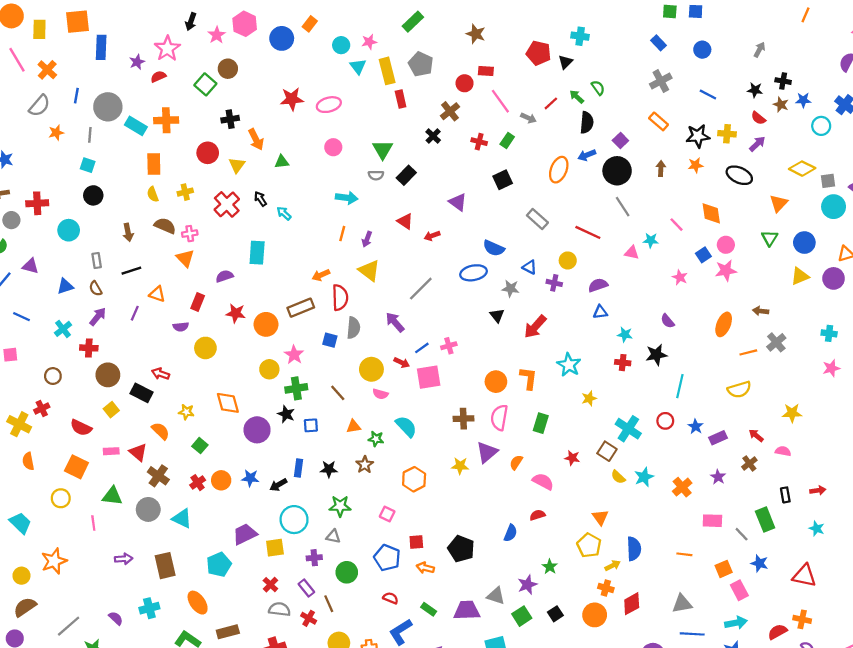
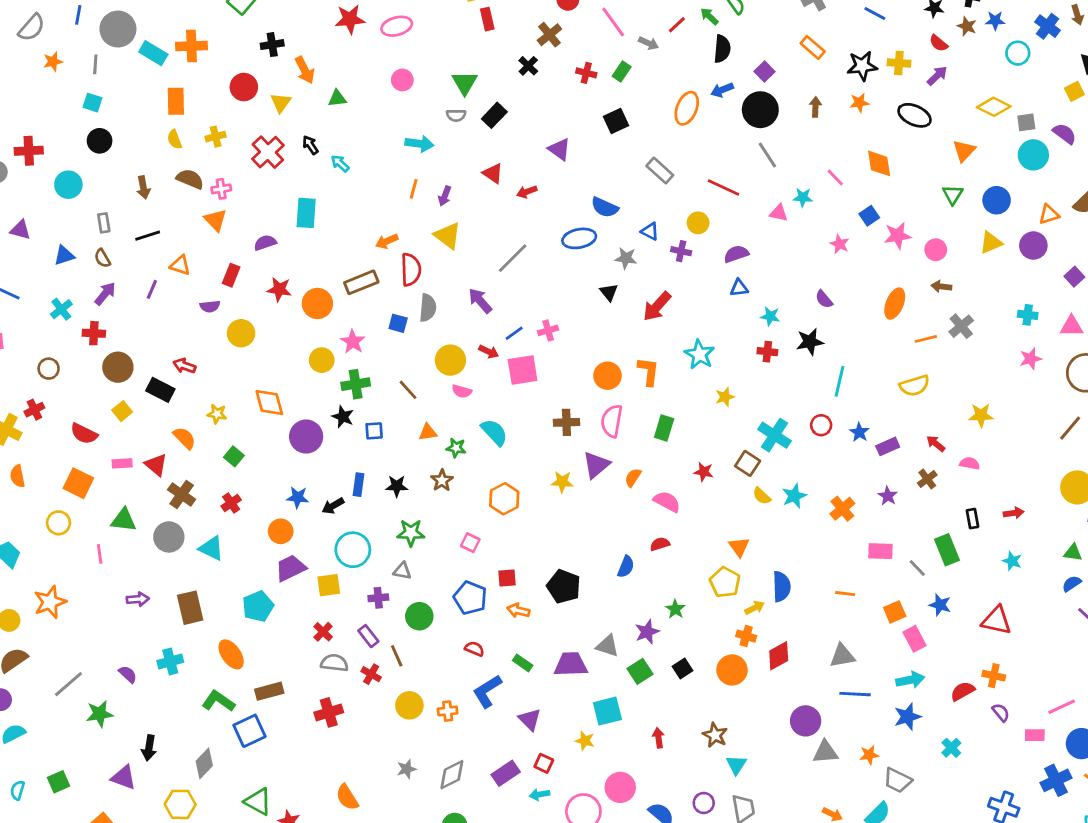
pink circle: (726, 245) -> (936, 250), moved
orange circle: (221, 480) -> (281, 531), moved

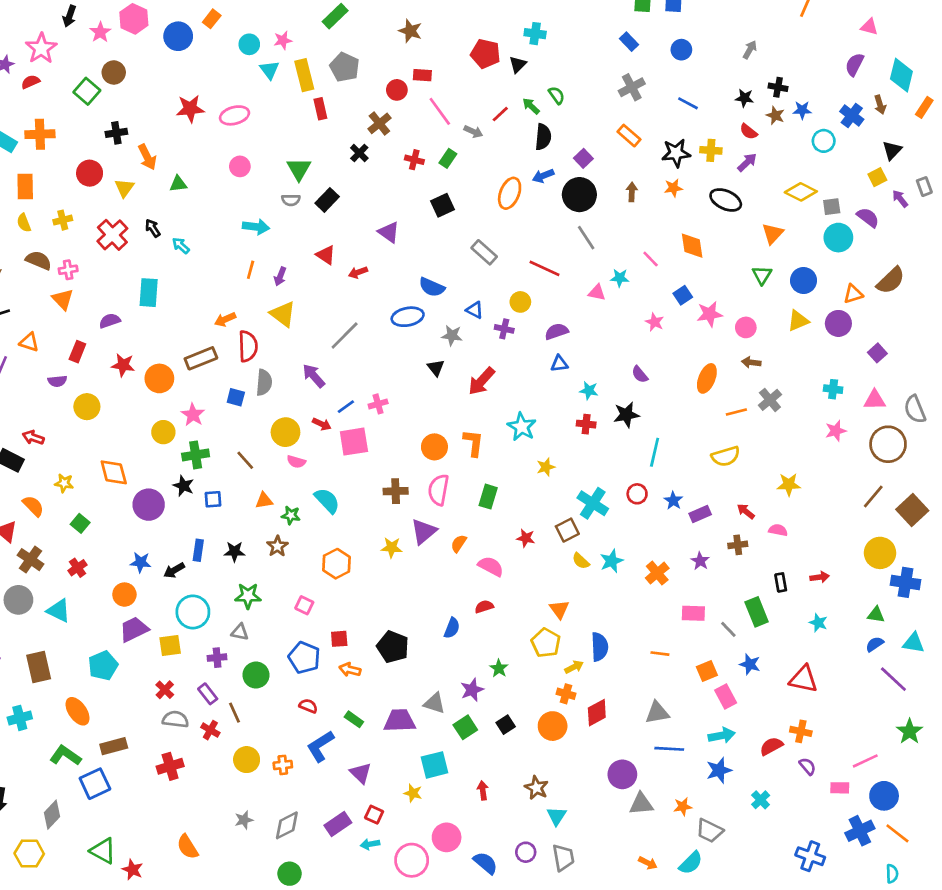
brown square: (748, 463) -> (567, 530), turned 30
brown cross: (927, 479) -> (738, 545), turned 30

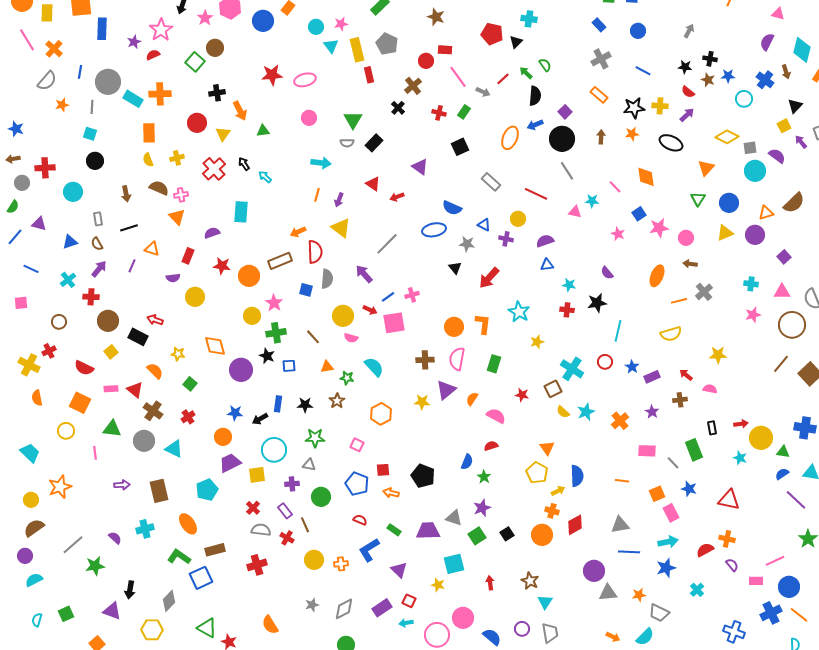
yellow circle: (880, 553) -> (761, 438), moved
green star: (499, 668) -> (484, 477), moved

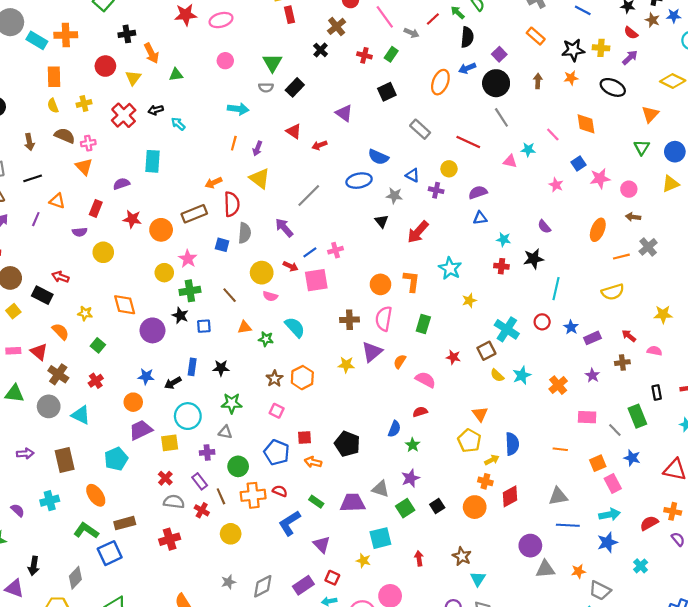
black arrow: (244, 164) -> (156, 110), turned -72
brown star: (337, 401) -> (275, 379), moved
orange cross: (341, 564) -> (253, 495), moved, size x1.6

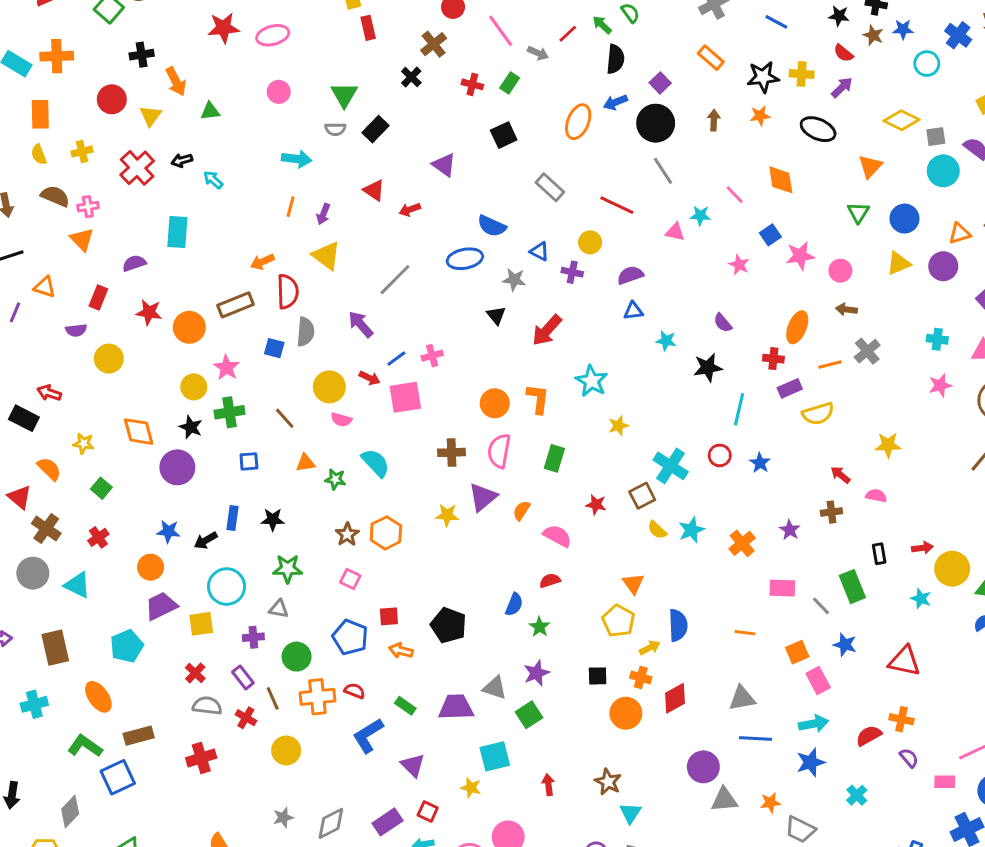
red cross: (501, 266) -> (773, 359), moved
black star: (180, 315) -> (191, 427), moved
purple rectangle: (592, 338) -> (790, 388), moved
black square: (437, 506) -> (598, 676), moved, turned 32

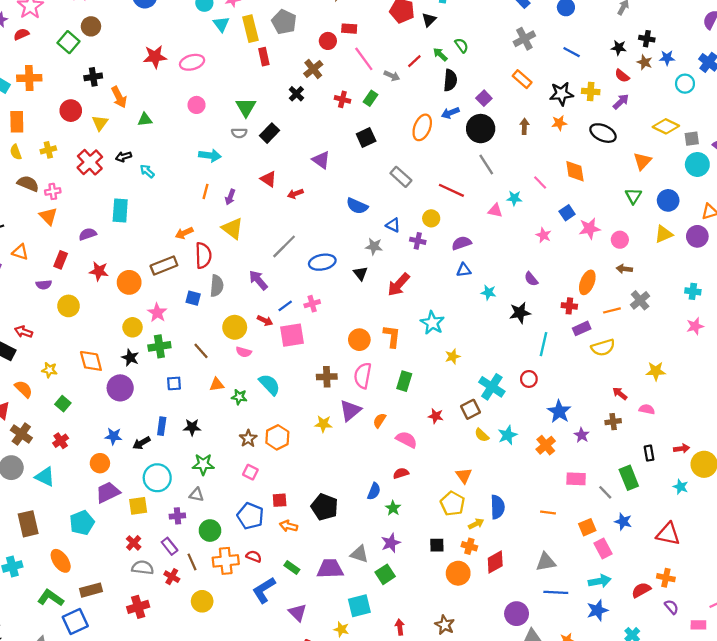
blue ellipse: (465, 259) -> (322, 262), moved
blue star: (760, 463) -> (559, 412), moved, size x1.5

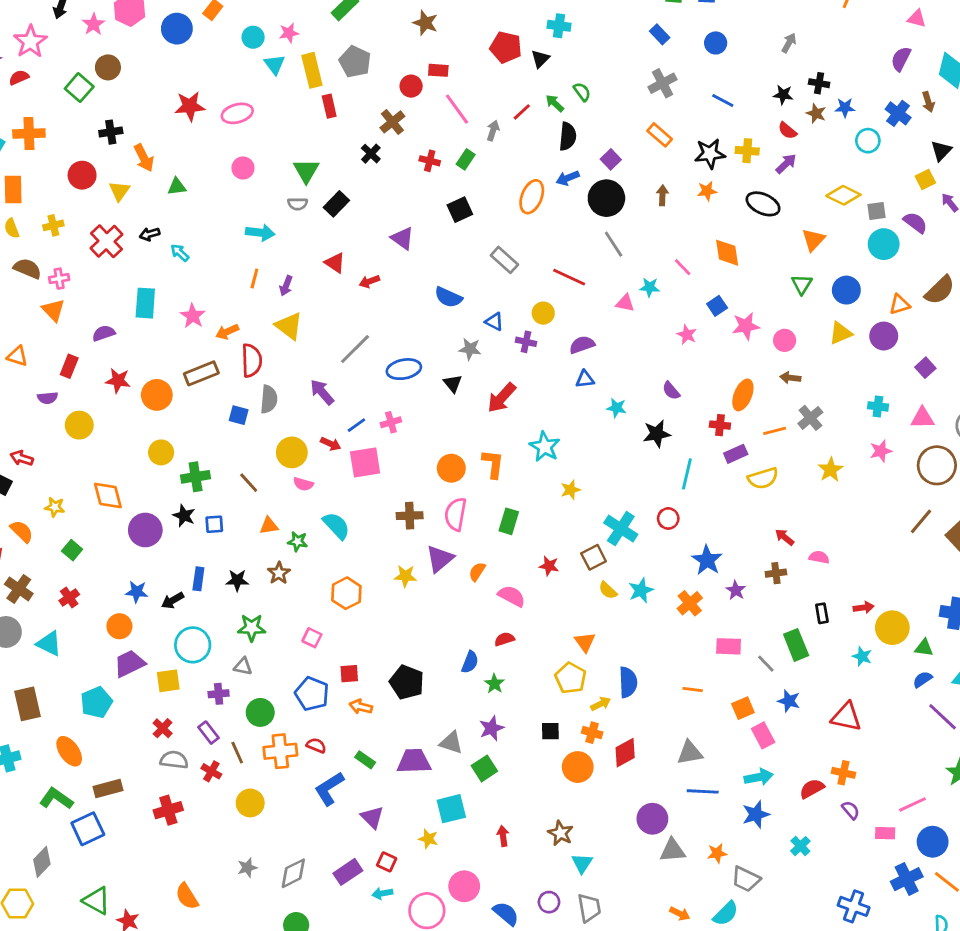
gray arrow: (392, 76) -> (493, 131), turned -96
pink star: (157, 313) -> (193, 316), moved
black star: (130, 358) -> (184, 516), moved
yellow star: (656, 371) -> (831, 470), moved, turned -30
brown star: (248, 438) -> (279, 573), moved

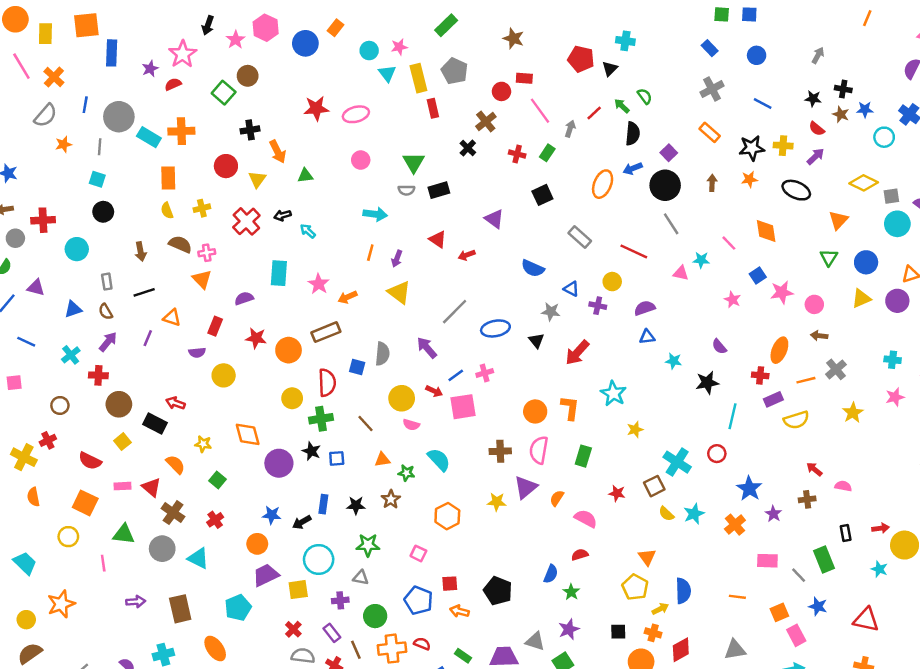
black rectangle: (336, 204) -> (439, 190), turned 30
red semicircle: (252, 360) -> (327, 383), moved

